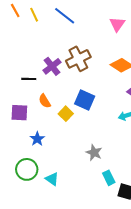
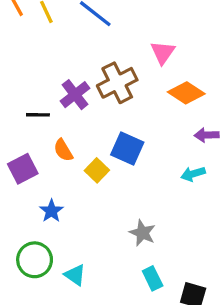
pink triangle: (117, 24) -> (163, 52), moved
purple square: (19, 113) -> (23, 169), turned -30
cyan rectangle: (109, 178) -> (153, 278), moved

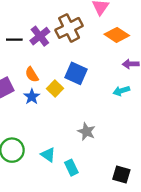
black line: (38, 115) -> (14, 40), moved
blue star: (51, 211) -> (32, 97), moved
cyan triangle: (75, 275) -> (48, 155), moved
cyan rectangle: (153, 278) -> (71, 168), moved

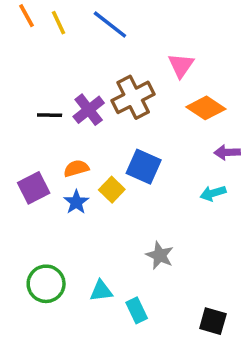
orange semicircle: (32, 75) -> (76, 168), turned 105
cyan triangle: (48, 155) -> (101, 291), turned -42

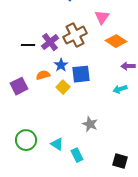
blue square: (144, 167) -> (81, 74), turned -30
blue star: (76, 202) -> (61, 65), moved
cyan triangle: (101, 291) -> (57, 144), turned 40

